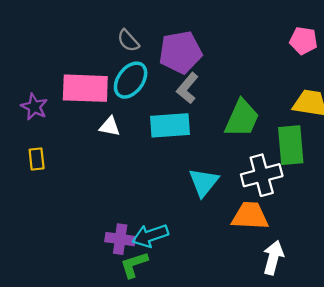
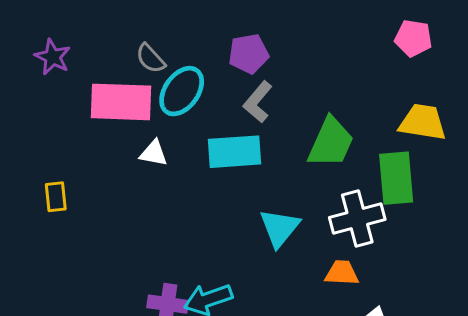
gray semicircle: (128, 41) -> (151, 58), moved
purple pentagon: (180, 52) -> (248, 54), size x0.7
purple star: (34, 107) -> (53, 57), moved
orange trapezoid: (250, 216) -> (342, 273), size x0.7

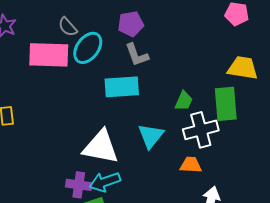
gray L-shape: (258, 102) -> (137, 55), turned -60
green trapezoid: (331, 142) -> (184, 101), moved, size x0.6
white triangle: (154, 153) -> (101, 147), moved, size x2.0

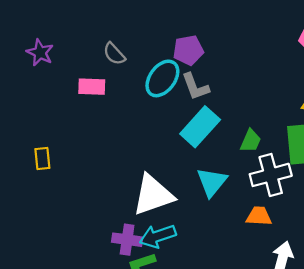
cyan ellipse: (88, 48) -> (162, 78), moved
pink rectangle: (49, 55) -> (92, 87), size x0.6
cyan rectangle: (122, 87) -> (200, 127), moved, turned -44
white triangle: (101, 147) -> (153, 195), turned -30

